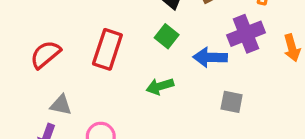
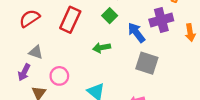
blue arrow: (210, 57) -> (136, 33), turned 45
gray square: (232, 102) -> (147, 63), size x1.5

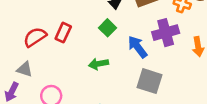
red semicircle: (30, 18) -> (35, 37), moved
red rectangle: (70, 20) -> (63, 33), size x0.7

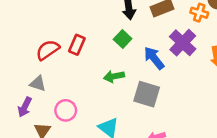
purple cross: (166, 33) -> (183, 43), turned -30
gray square: (150, 81) -> (147, 94), moved

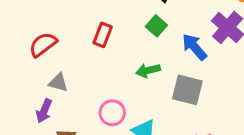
red semicircle: (48, 50) -> (43, 44), moved
pink circle: (66, 110) -> (112, 113), moved

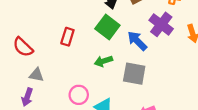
green square: (156, 26) -> (107, 27), size x1.5
red semicircle: (43, 44) -> (23, 47), turned -95

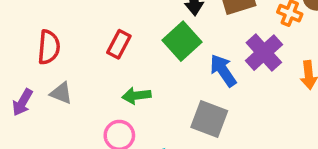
red semicircle: (23, 47) -> (49, 47), turned -140
green arrow: (103, 61) -> (136, 96), moved
purple arrow: (27, 97) -> (22, 102), moved

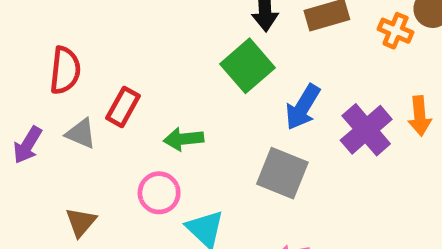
red rectangle: (119, 44) -> (123, 107), moved
purple cross: (264, 53) -> (366, 130), moved
blue arrow: (223, 70) -> (303, 107), turned -116

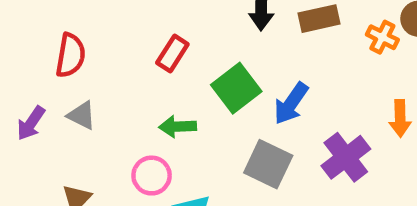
green square: (247, 66) -> (236, 88), moved
red rectangle: (123, 107) -> (172, 54), moved
purple cross: (366, 130) -> (346, 157), moved

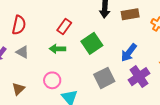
blue arrow: (291, 103) -> (129, 53), moved
green arrow: (178, 127) -> (57, 49), moved
gray square: (268, 164) -> (104, 78), turned 35

